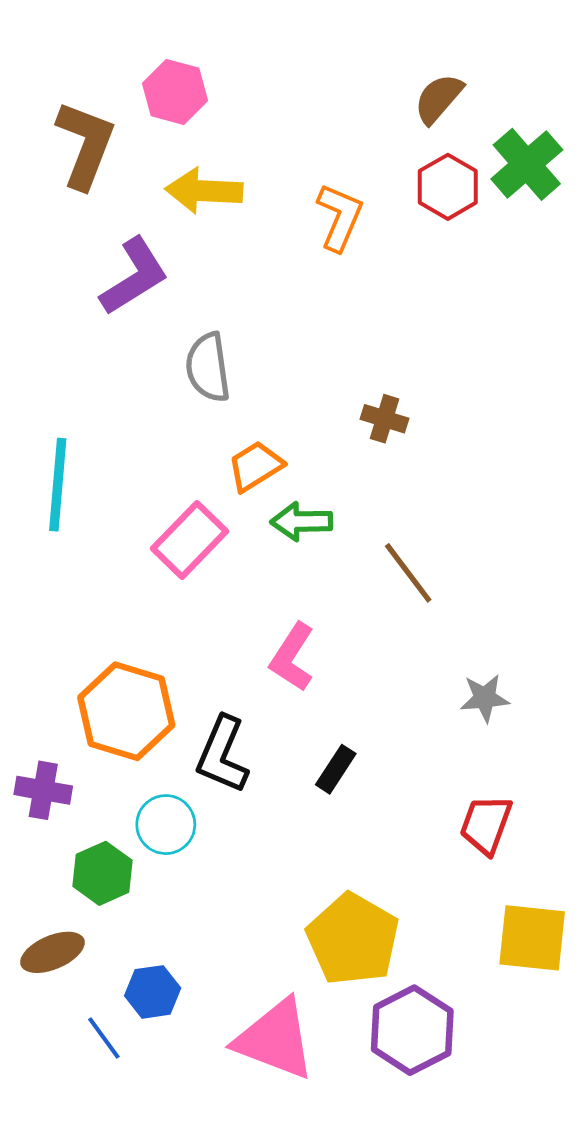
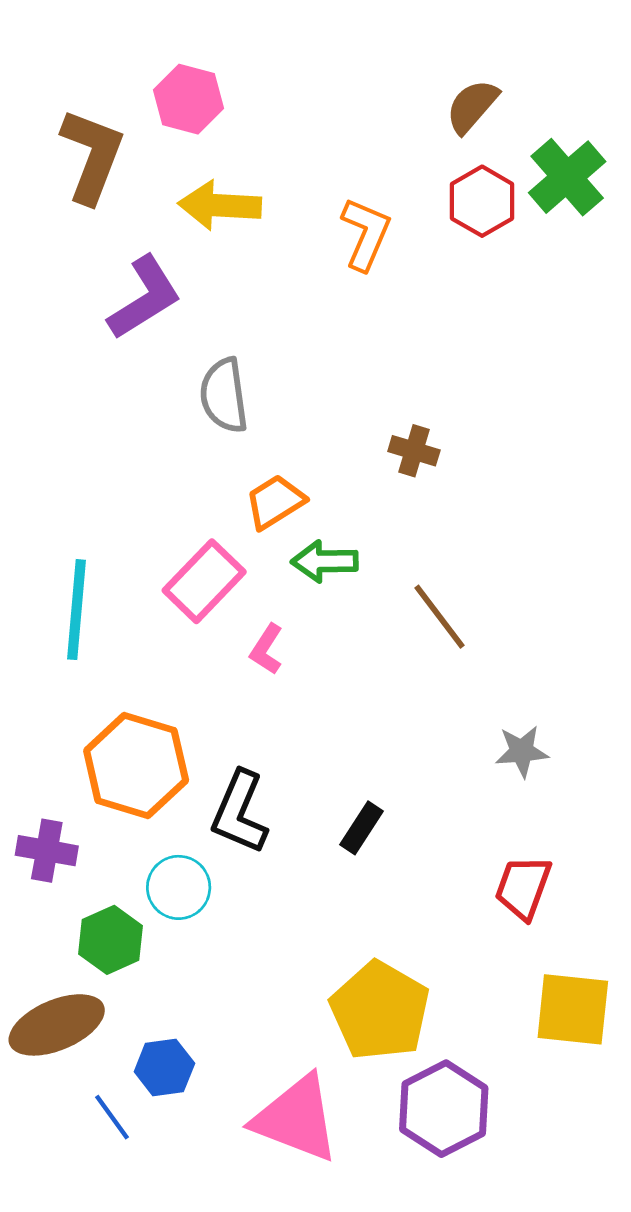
cyan line: (58, 485) -> (77, 610), moved
pink L-shape: (292, 657) -> (267, 649), moved, size x0.7
brown ellipse: (52, 952) -> (57, 1025), size x1.4

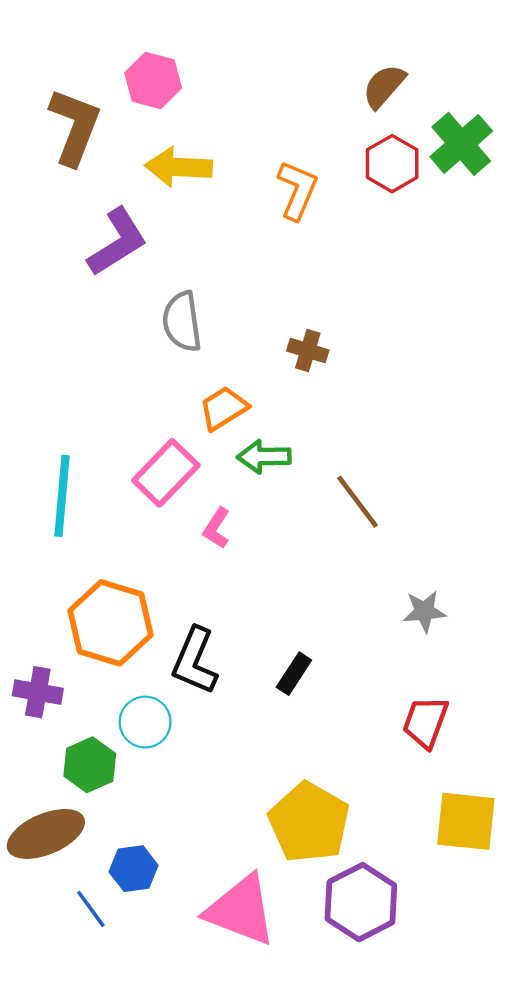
brown cross: (414, 451) -> (308, 350), moved

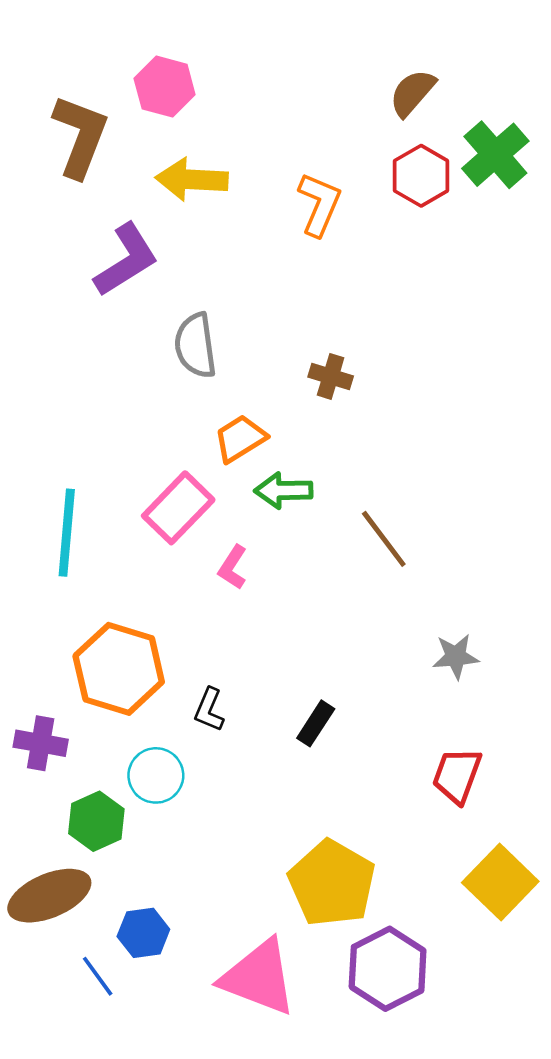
black L-shape: (195, 661) -> (209, 710), size x0.6
yellow square: (466, 821) -> (500, 882), turned 38

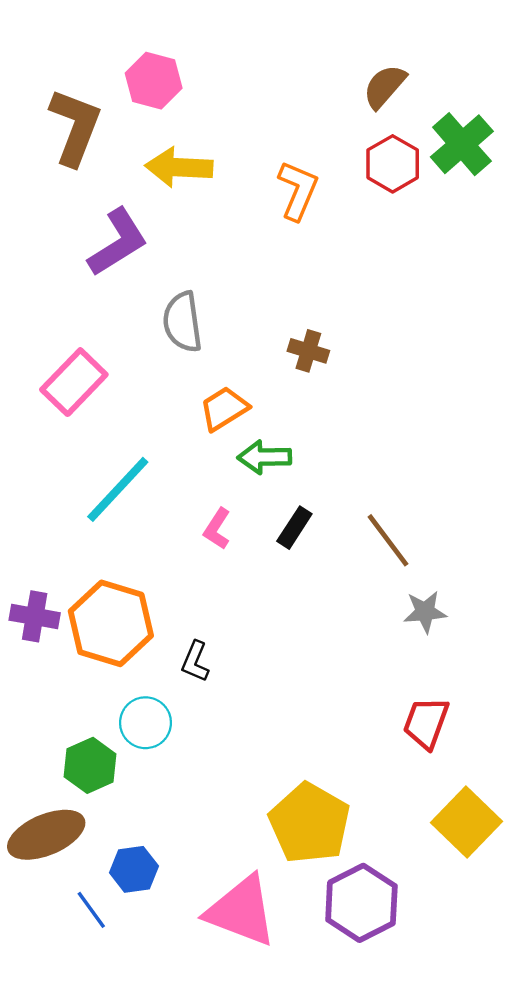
pink rectangle: (178, 508) -> (74, 382), moved
cyan line: (67, 533) -> (118, 489), moved, turned 38
brown line: (384, 539) -> (388, 540), moved
black rectangle: (316, 723) -> (294, 528), moved
purple cross: (41, 743) -> (35, 616), moved

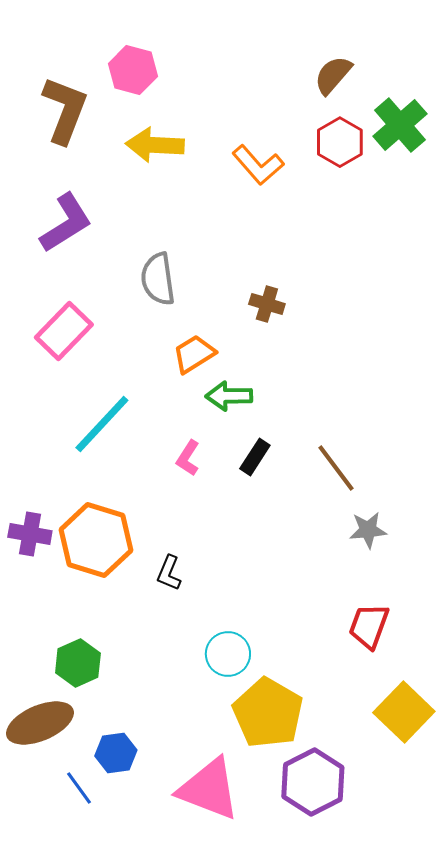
orange L-shape: (298, 190) -> (258, 165), turned 116
purple L-shape: (118, 242) -> (66, 223), moved
cyan circle: (146, 723) -> (228, 654), moved

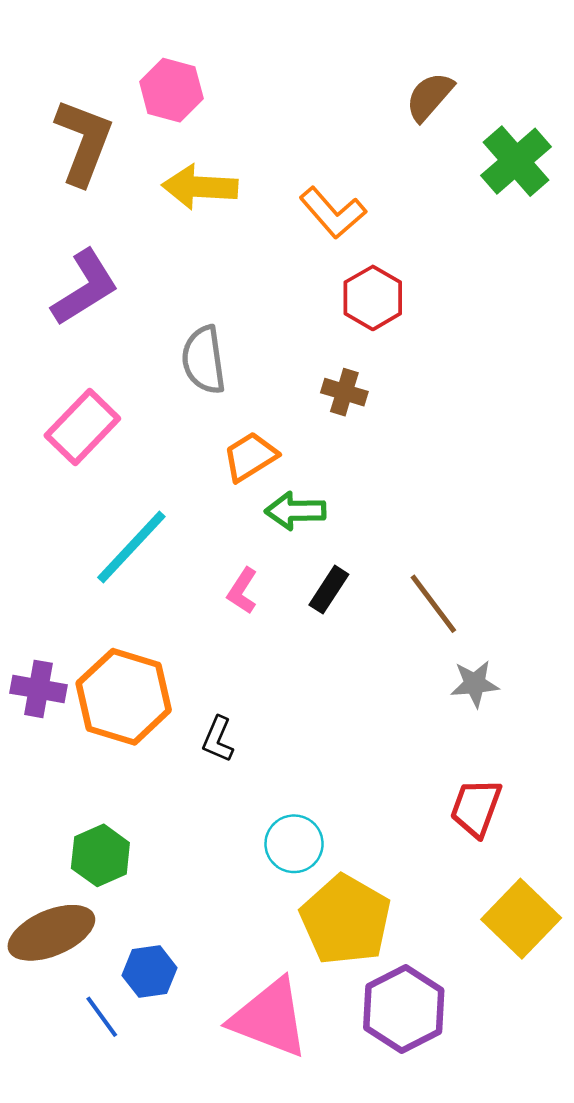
red hexagon: (340, 142) -> (373, 298), moved

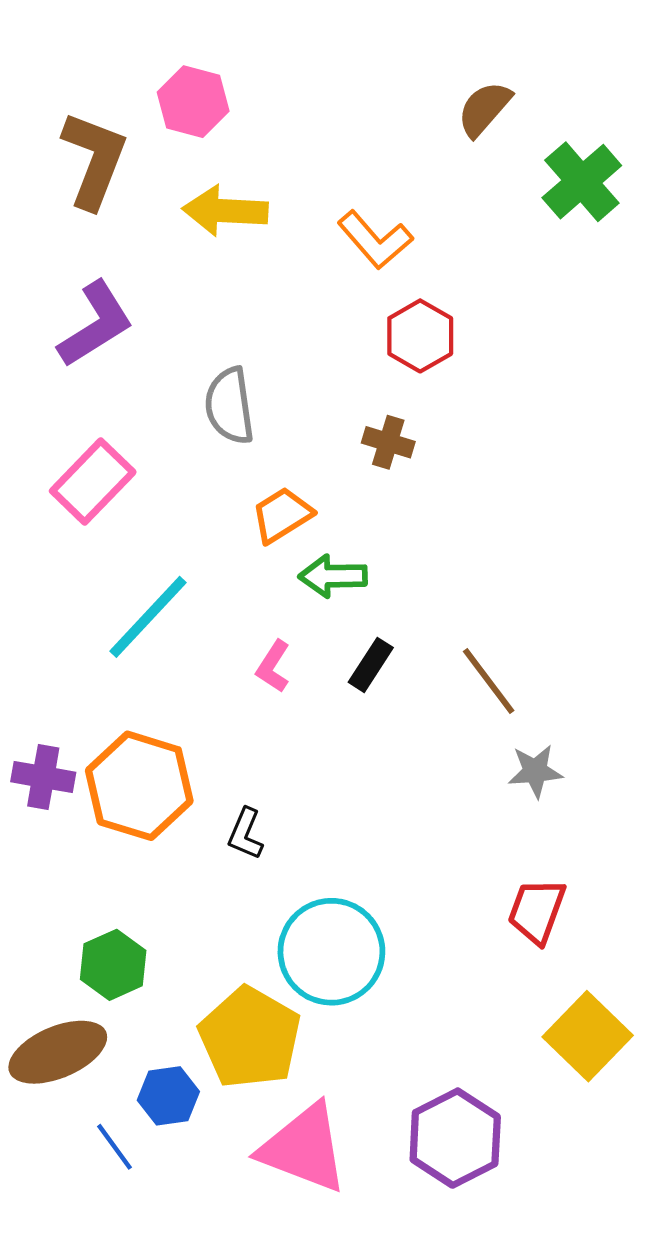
cyan circle: (294, 844) -> (331, 952), size x1.6
yellow pentagon: (346, 920) -> (250, 1038), moved

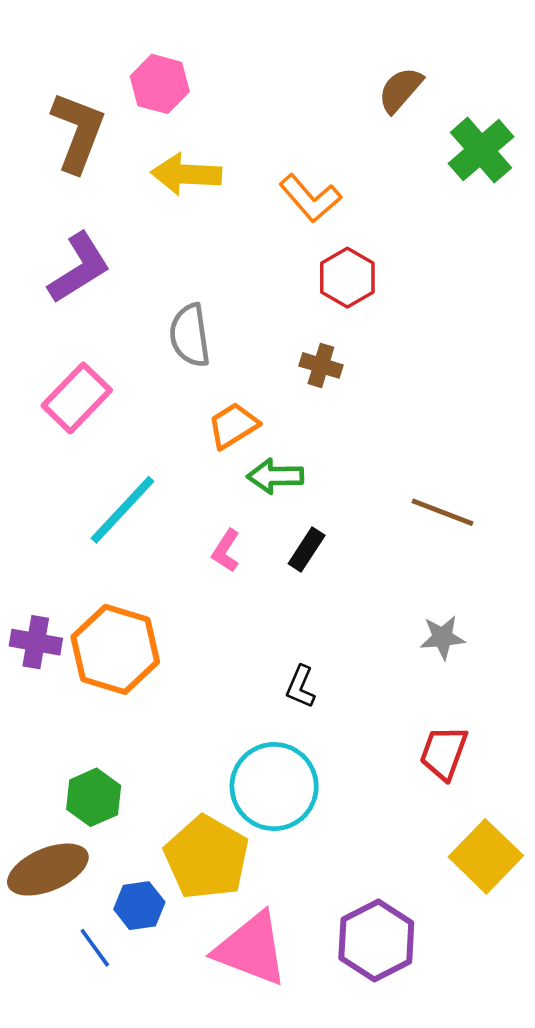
brown line: (489, 681) -> (442, 512), moved, turned -32
black L-shape: (246, 834) -> (301, 687), moved

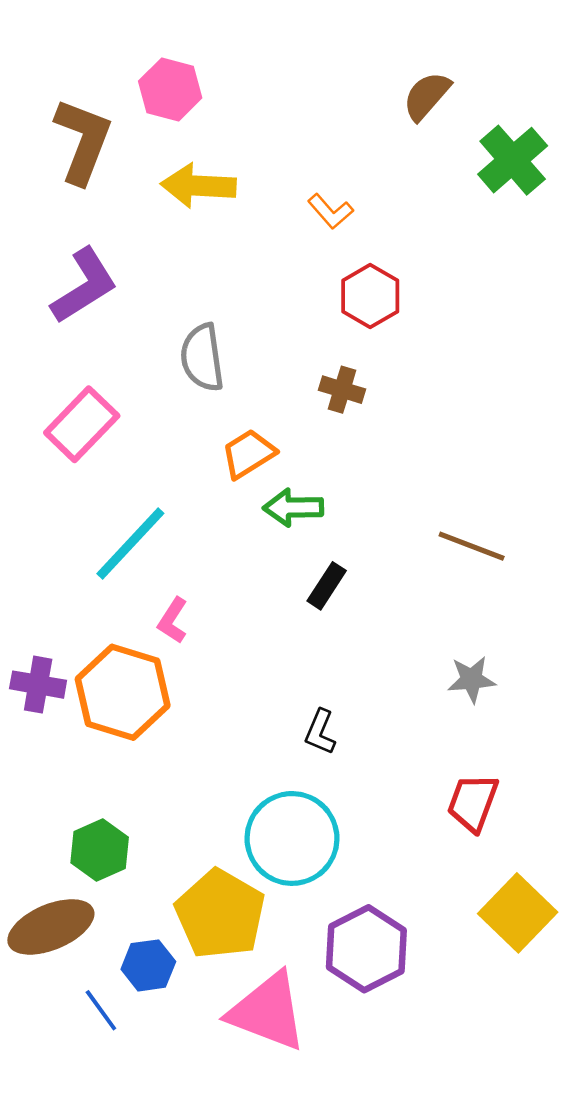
orange L-shape: (310, 198) -> (330, 211), size x0.7
pink L-shape: (226, 551) -> (173, 620), moved
purple hexagon: (376, 940) -> (366, 949), moved

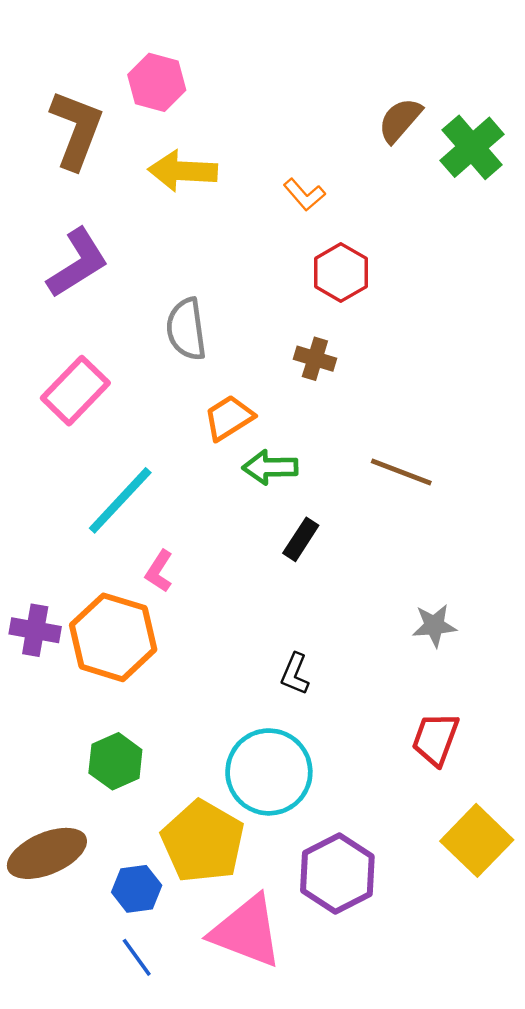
brown semicircle: (427, 96) -> (400, 120), moved
brown line: (472, 546) -> (401, 472), moved
green hexagon: (100, 850) -> (115, 761), moved
blue line: (101, 1010) -> (137, 957), moved

